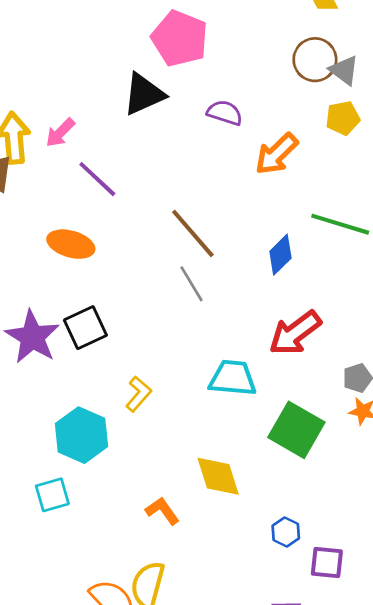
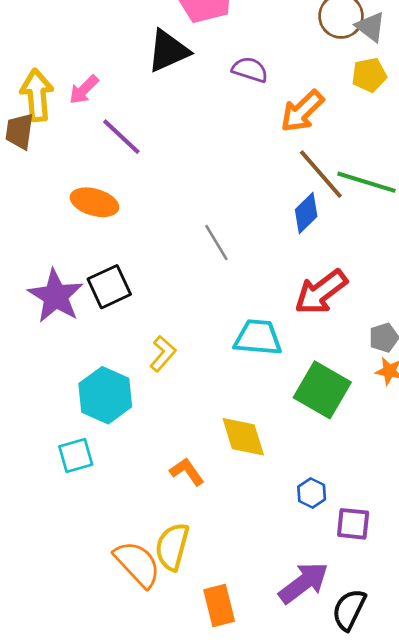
brown line: (193, 233) -> (321, 174), moved

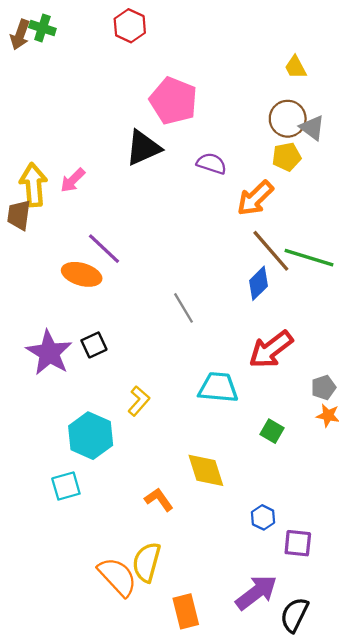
yellow pentagon: (369, 75) -> (287, 157), moved
purple line: (121, 137) -> (104, 249), moved
black square: (109, 287) -> (94, 345), size x0.7
green square: (322, 390) -> (272, 431), size x0.5

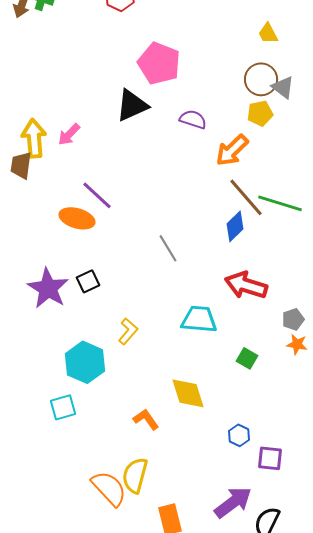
red arrow: (271, 349) -> (246, 285), turned 54

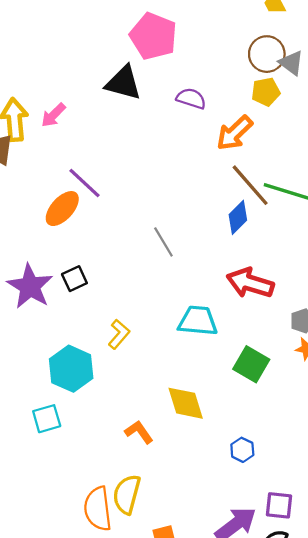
black triangle: (132, 105) -> (123, 83), turned 39
orange ellipse: (77, 218) -> (62, 209), turned -64
green square: (247, 358) -> (251, 364), size x1.5
purple square: (270, 458) -> (279, 505), moved
orange semicircle: (109, 488) -> (98, 509), turned -144

